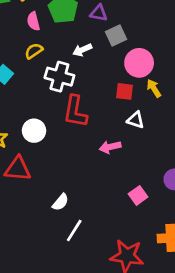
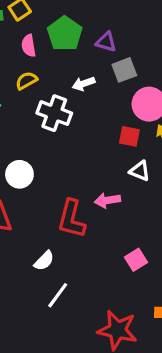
red L-shape: (75, 111) -> (71, 219), moved

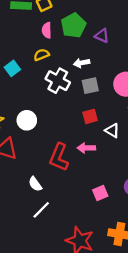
gray square: (124, 70) -> (90, 86), moved
red square: (129, 136) -> (90, 116), moved, turned -35
white semicircle: (44, 261) -> (35, 184), turned 91

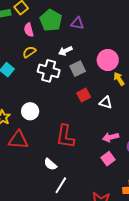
pink arrow: (86, 148) -> (111, 137), moved

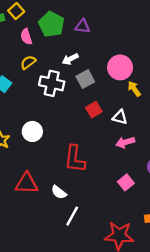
pink arrow: (111, 137) -> (125, 142), moved
red triangle: (18, 140) -> (27, 183), moved

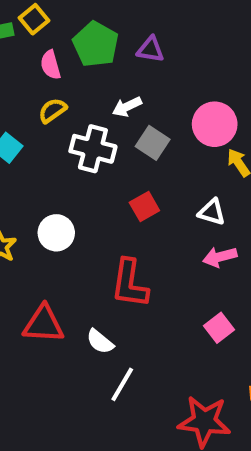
gray square: (85, 79) -> (153, 143), turned -30
red square: (94, 110) -> (144, 206), moved

